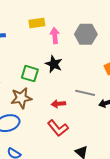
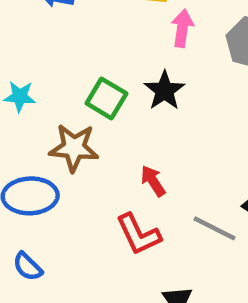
gray line: (85, 93) -> (215, 228), moved
red arrow: (58, 104) -> (153, 181), turned 48

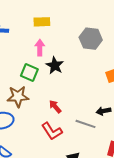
pink arrow: (182, 28) -> (40, 48), moved

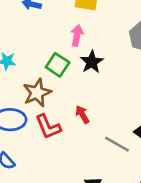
brown star: (18, 97) -> (37, 93), turned -30
red L-shape: (52, 131) -> (48, 127), moved

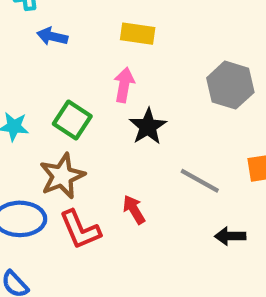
green square: (58, 65) -> (72, 120), moved
gray line: (117, 144) -> (200, 181), moved

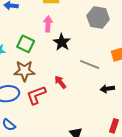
brown star: (62, 176) -> (24, 71), turned 30
red L-shape: (80, 230) -> (36, 95), turned 100

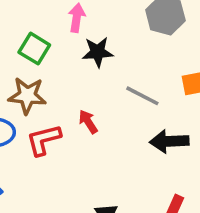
black star: (62, 42) -> (98, 52), turned 30
black arrow: (107, 89) -> (169, 141), size x1.5

